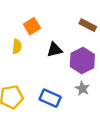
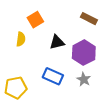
blue rectangle: (50, 98) -> (53, 76), moved

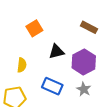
yellow semicircle: (21, 39) -> (22, 65), moved

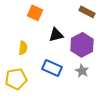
orange square: (34, 28) -> (35, 13), turned -35

